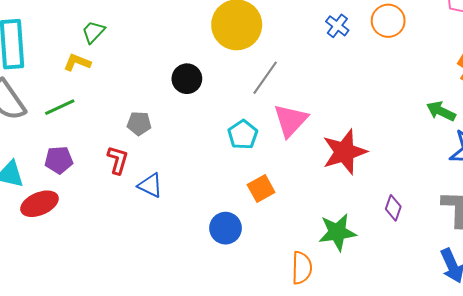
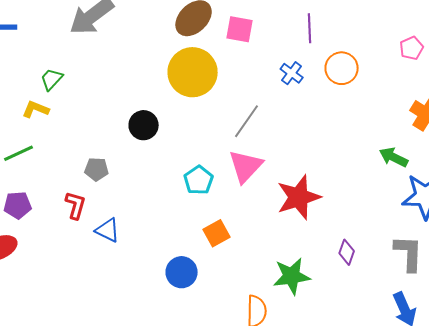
gray line: (265, 78) -> (247, 121), moved

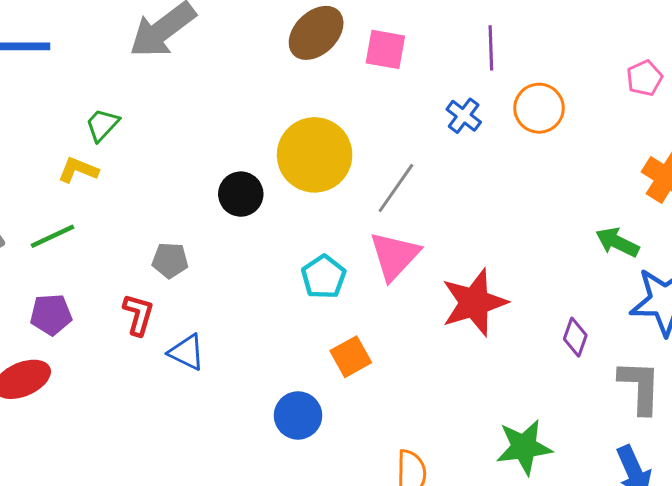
yellow circle: (193, 72) -> (315, 155), moved
purple diamond: (347, 252) -> (575, 337), moved
green star: (292, 276) -> (524, 447), moved

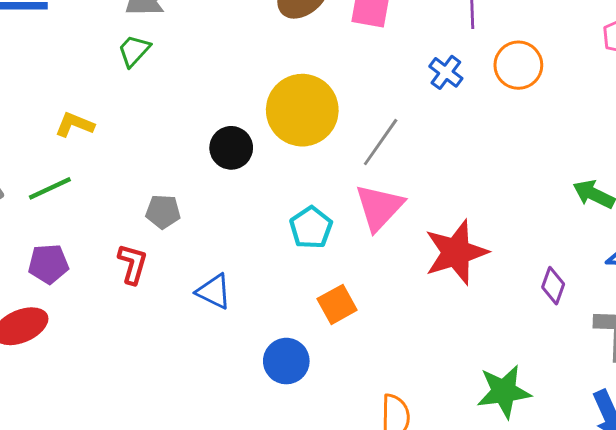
green trapezoid: (102, 125) -> (134, 51), moved
blue triangle: (187, 352) -> (214, 291), moved

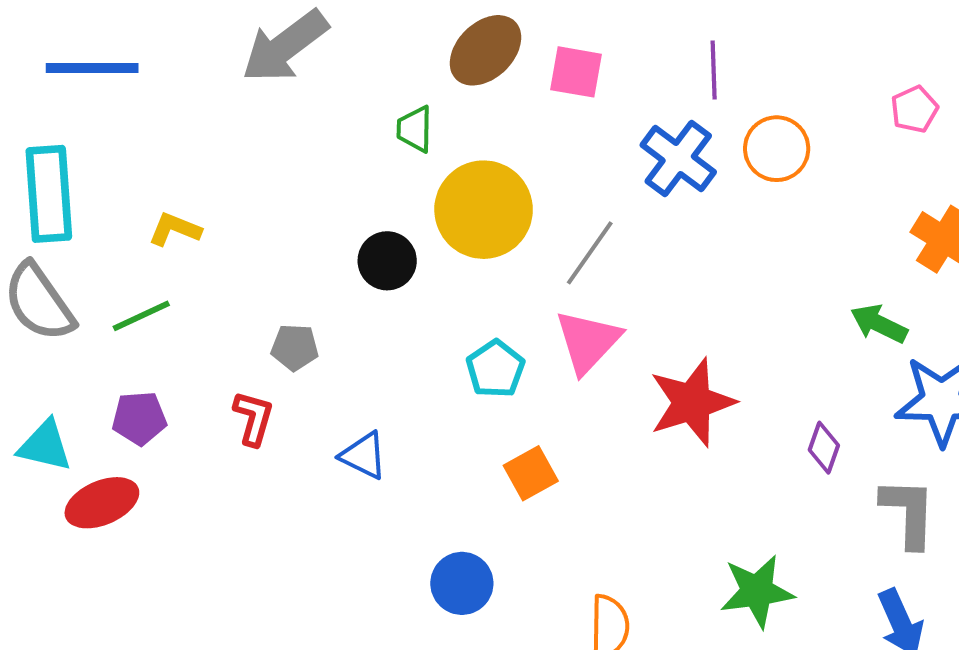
green trapezoid: (134, 51) -> (415, 129), moved, turned -42
blue cross: (446, 72) -> (678, 159), size x1.6
blue circle: (286, 361) -> (462, 583), moved

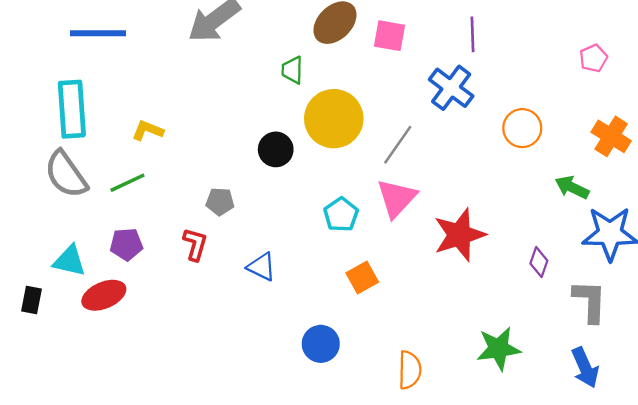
orange circle: (777, 149) -> (522, 128), moved

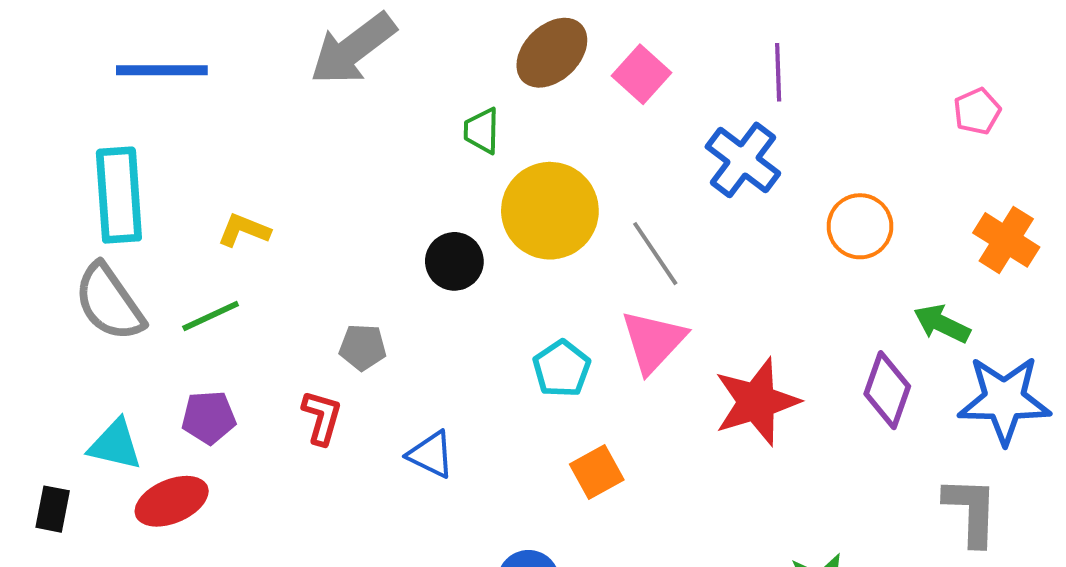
pink square: (390, 36) -> (642, 74), turned 32
gray line: (398, 145) -> (655, 254), turned -69
purple diamond: (539, 262) -> (887, 390), moved, size x1.5

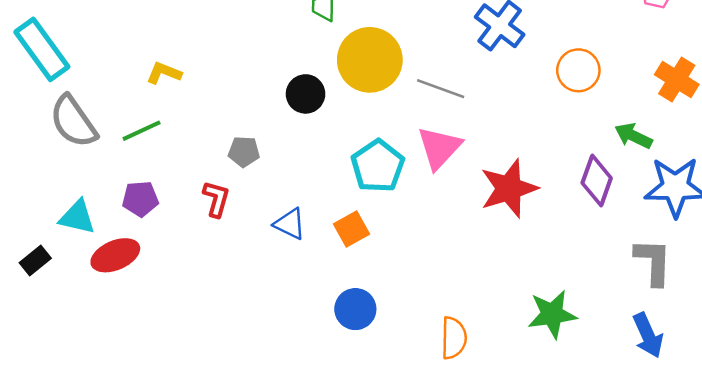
cyan rectangle: (119, 195) -> (42, 49), moved, turned -32
gray line: (655, 254) -> (441, 89), turned -36
cyan pentagon: (562, 369) -> (378, 166), size x1.4
orange square: (597, 472) -> (351, 229), moved
black rectangle: (53, 509) -> (35, 261), turned 40

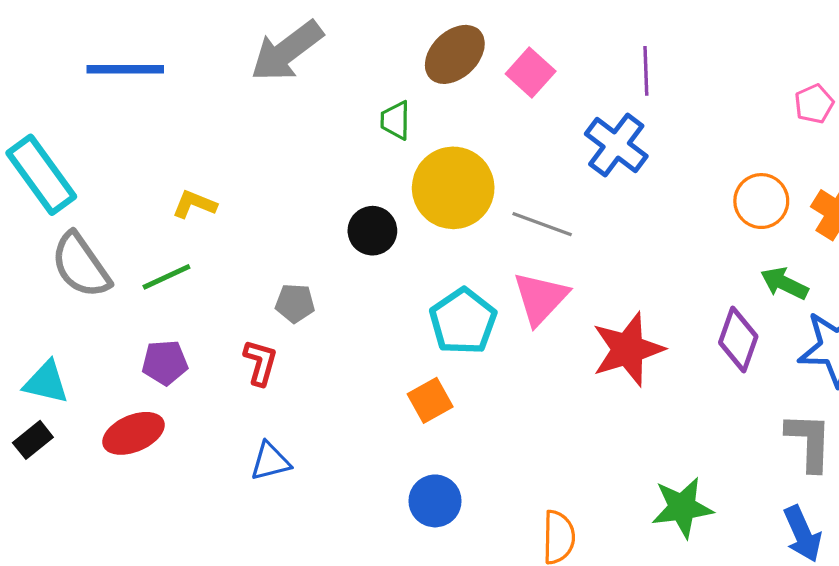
orange circle: (578, 70) -> (761, 201), moved
cyan triangle: (77, 217) -> (46, 382), moved
blue triangle: (290, 224) -> (270, 461), moved, turned -40

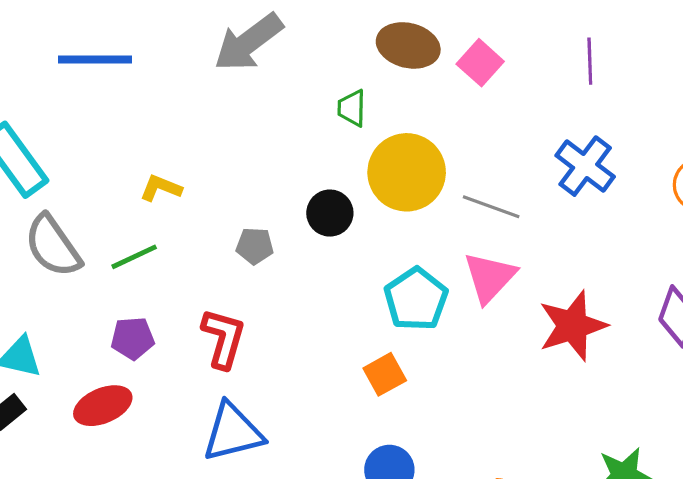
brown ellipse: (455, 54) -> (408, 45), turned 58
blue cross: (616, 145) -> (585, 166), moved
gray pentagon: (295, 303) -> (255, 246), moved
red L-shape: (260, 363) -> (223, 338), size x1.4
blue triangle: (270, 461) -> (233, 432), size x1.6

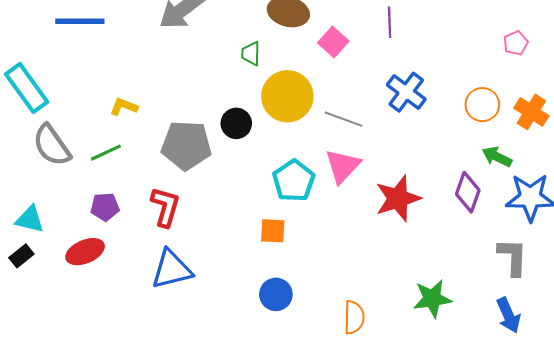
purple line: (590, 61) -> (390, 22), moved
pink square: (480, 63) -> (333, 42), moved
gray pentagon: (255, 246) -> (186, 145), size x2.0
orange square: (385, 374) -> (273, 231), turned 32

